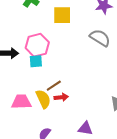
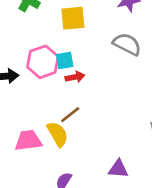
cyan square: (36, 61) -> (65, 60), moved
red arrow: (61, 97) -> (75, 77), moved

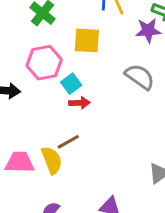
cyan square: (65, 60) -> (71, 84), turned -36
pink hexagon: (43, 62) -> (44, 63), moved

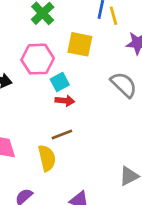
brown line: (68, 142) -> (62, 135), moved
yellow semicircle: (52, 160) -> (47, 158), moved

